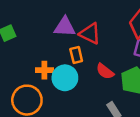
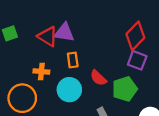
red triangle: (90, 33) -> (48, 36), moved
cyan circle: (65, 78) -> (69, 90), moved

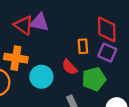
red diamond: (135, 36) -> (107, 29), turned -48
orange rectangle: (73, 60) -> (83, 46), moved
orange cross: (41, 72) -> (16, 58), size x1.5

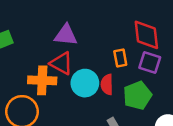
red triangle: (24, 25) -> (61, 63), moved
red semicircle: (69, 67) -> (107, 84), turned 49
cyan circle: (41, 77) -> (85, 83), moved

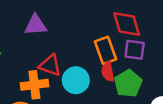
purple triangle: (66, 35) -> (36, 25), moved
orange rectangle: (120, 58) -> (105, 50), size x1.5
red semicircle: (107, 84) -> (108, 72), moved

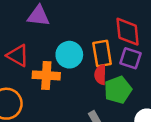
red triangle: (50, 65) -> (18, 56), moved
cyan circle: (76, 80) -> (69, 55), moved
orange cross: (34, 85) -> (46, 75), moved

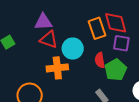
orange rectangle: (102, 53) -> (97, 28), moved
red triangle: (18, 56) -> (49, 40), moved

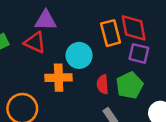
red triangle: (49, 40) -> (35, 43), moved
red semicircle: (100, 60) -> (103, 84), moved

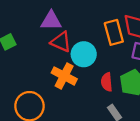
red triangle: (35, 43) -> (61, 42), moved
orange cross: (59, 78) -> (64, 76), turned 30

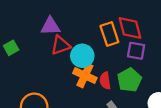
red triangle: (61, 42) -> (61, 45), turned -40
orange cross: (64, 76) -> (85, 75), moved

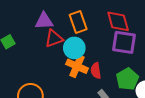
orange rectangle: (109, 34) -> (78, 22), moved
purple square: (136, 51) -> (124, 42), size x1.4
green pentagon: (129, 80) -> (127, 79), moved

